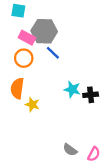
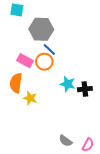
pink rectangle: (27, 38) -> (25, 61), moved
orange circle: (24, 58) -> (44, 62), moved

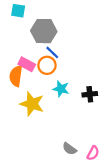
orange semicircle: (16, 83) -> (16, 76), moved
cyan star: (68, 84) -> (61, 89), moved
yellow star: (30, 98) -> (32, 104), size x1.6

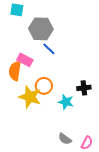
orange circle: (47, 65) -> (44, 86), moved
cyan star: (61, 89) -> (66, 102), moved

